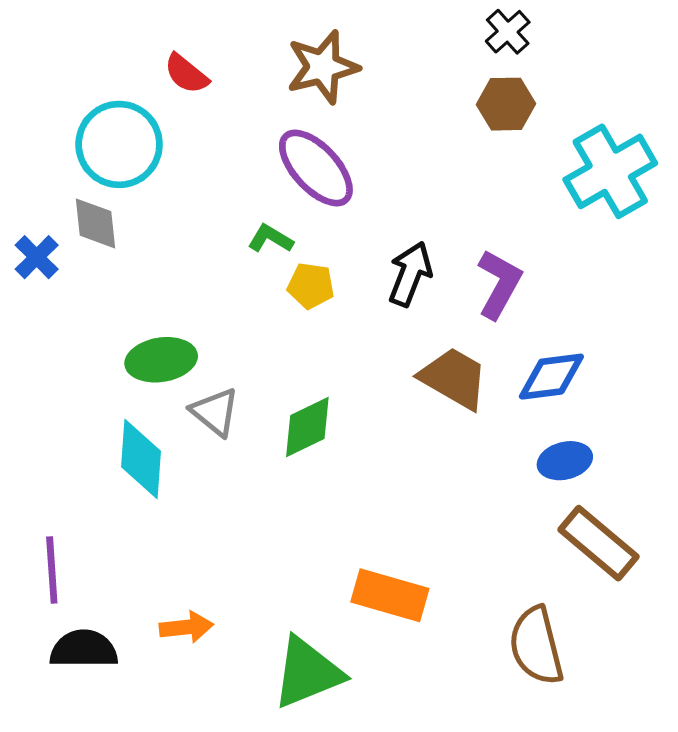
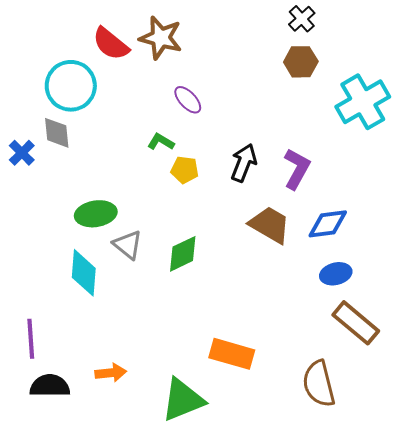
brown star: (323, 67) -> (161, 38), moved, turned 30
red semicircle: (186, 74) -> (111, 44), size x1.4
purple ellipse: (316, 168) -> (188, 100), size x0.6

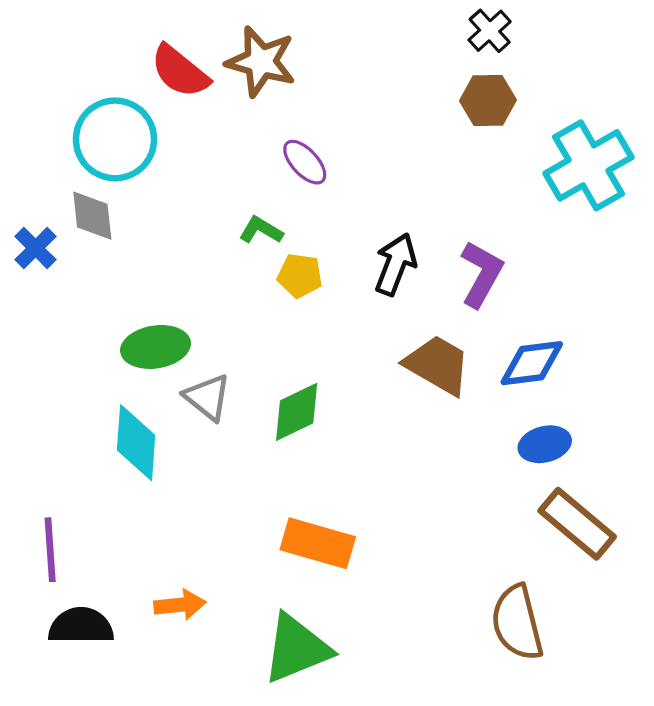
orange rectangle: (232, 354) -> (318, 543), moved

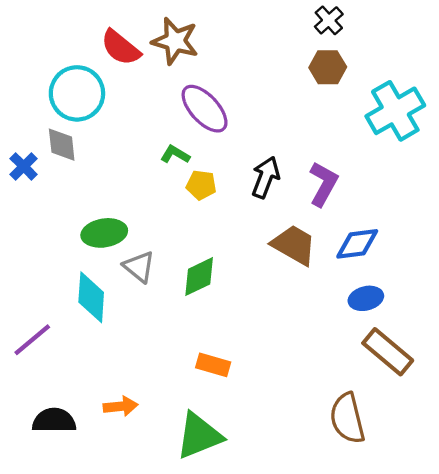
purple ellipse: (305, 162) -> (205, 109), size x1.6
orange rectangle: (318, 543) -> (213, 365), size x0.7
purple line: (50, 550) -> (32, 340), moved, turned 54

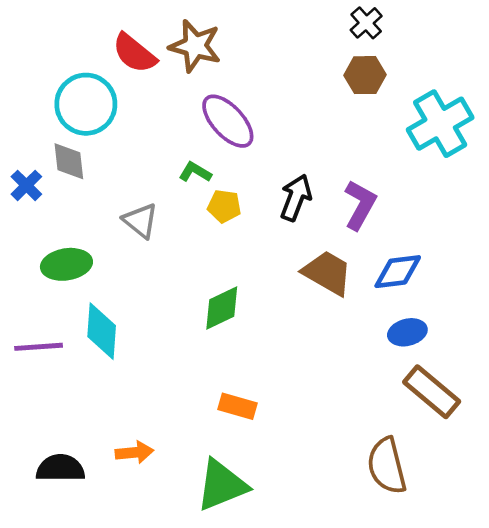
green ellipse: (104, 233) -> (66, 264), moved
gray triangle: (139, 267) -> (140, 221), moved
purple line: (32, 340) -> (39, 347), moved, turned 36

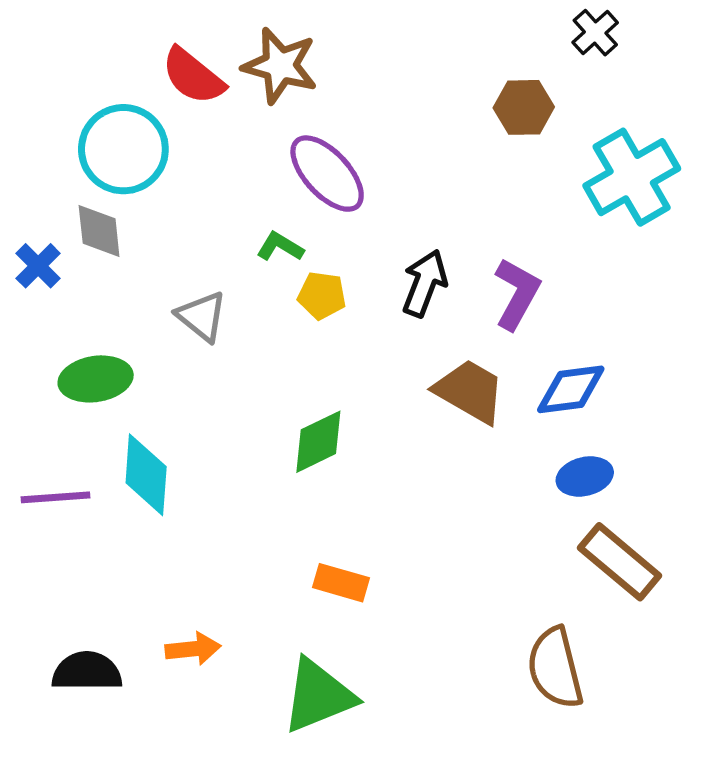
black cross: (366, 23) -> (595, 33), moved

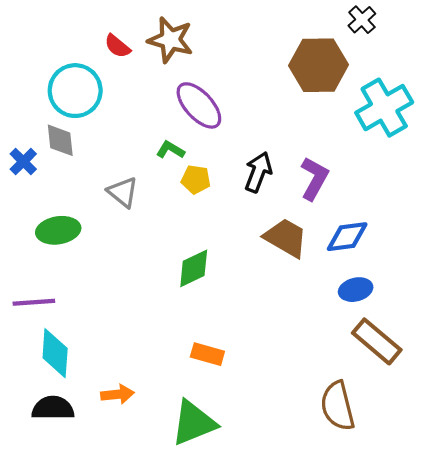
red semicircle: (193, 76) -> (117, 46), size x0.7
brown hexagon: (524, 107) -> (319, 65), size x1.6
cyan diamond: (146, 475) -> (55, 353), moved

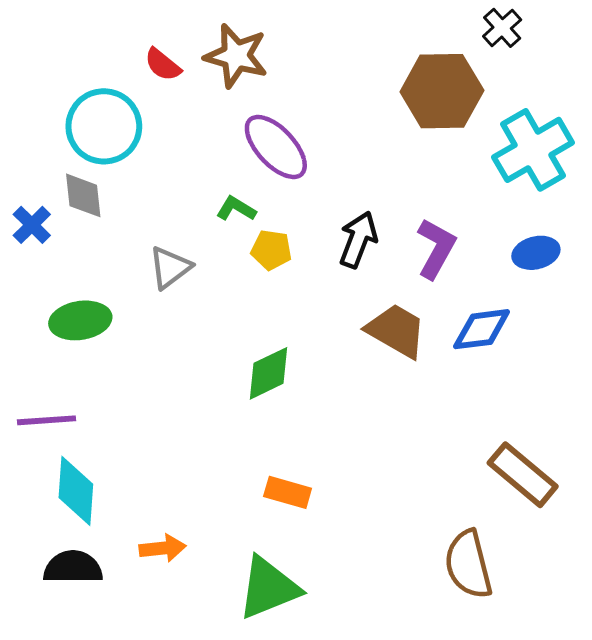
gray triangle: (123, 192) -> (170, 267), turned 44
blue ellipse: (356, 290) -> (536, 253), moved

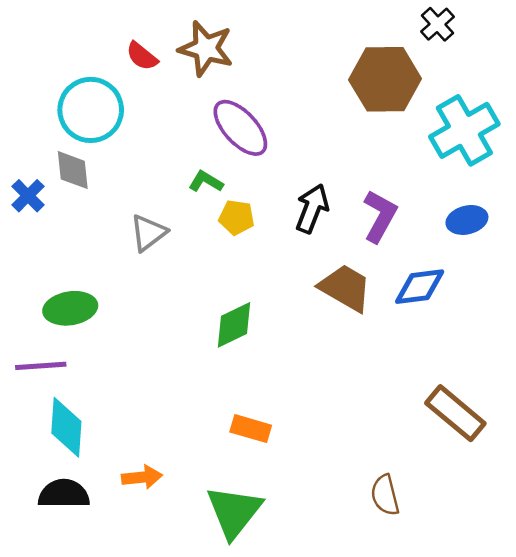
green ellipse: (80, 320) -> (70, 308), moved
brown semicircle: (468, 564) -> (385, 495), moved, size x0.7
green triangle: (268, 588) -> (234, 512), turned -30

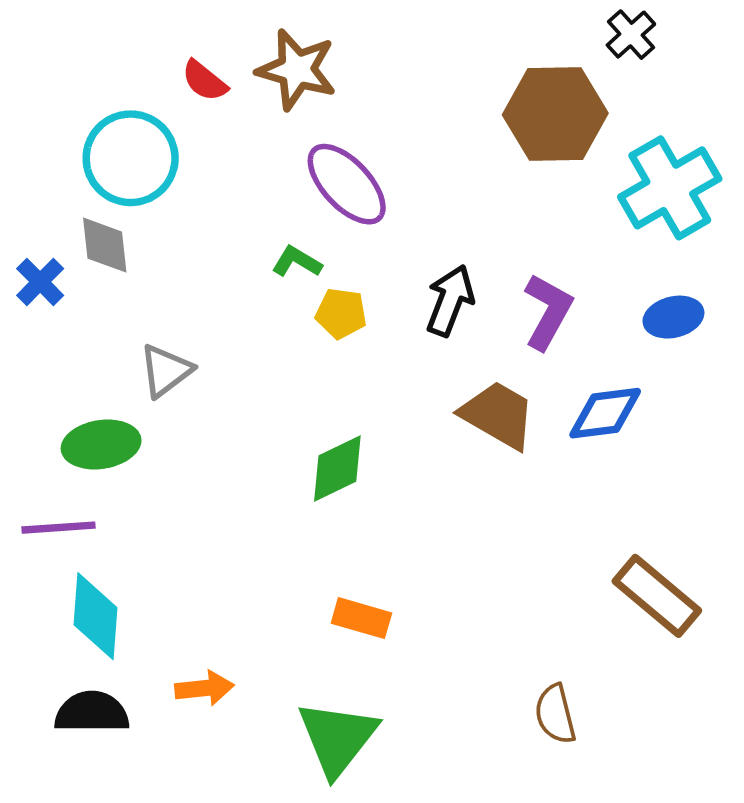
gray triangle: (148, 233) -> (166, 371), moved

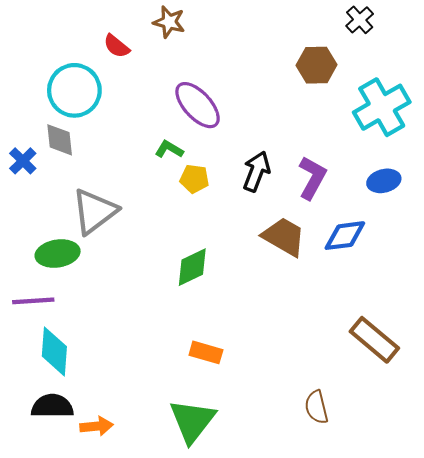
brown star: (297, 70) -> (169, 22), moved, size x0.7
brown hexagon: (555, 114) -> (316, 65), size x0.7
gray triangle: (166, 371) -> (94, 211), size x1.5
orange arrow: (204, 688) -> (96, 426), moved

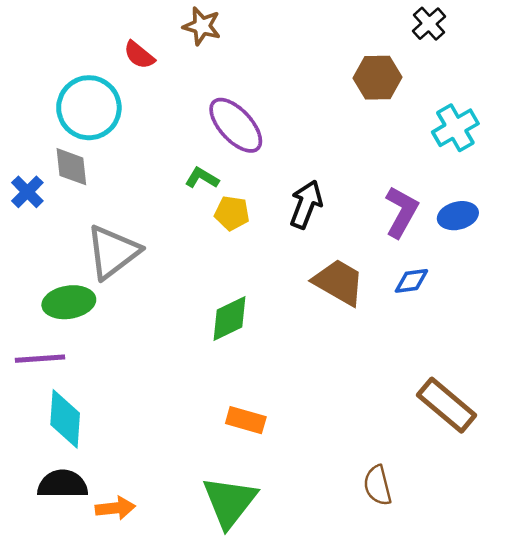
cyan cross: (382, 107) -> (455, 128), size x0.7
purple L-shape: (312, 178) -> (401, 212), moved
blue diamond: (345, 236) -> (411, 281), size x0.7

